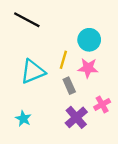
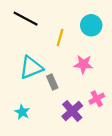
cyan circle: (89, 40) -> (91, 25), moved
yellow line: (63, 60) -> (60, 38), moved
gray rectangle: (69, 86) -> (52, 82), moved

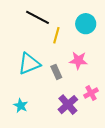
black line: (26, 19) -> (37, 17), moved
gray rectangle: (52, 82) -> (56, 72), moved

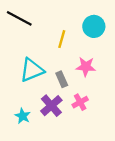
black line: (37, 17) -> (19, 18), moved
pink cross: (91, 93) -> (80, 102), moved
purple cross: (68, 105) -> (51, 106), moved

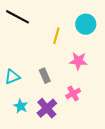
cyan triangle: (32, 70) -> (12, 77), moved, size x0.7
gray rectangle: (62, 79) -> (45, 76), moved
purple cross: (51, 106) -> (47, 108), moved

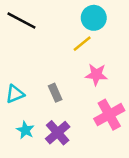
cyan circle: (86, 24) -> (94, 18), moved
yellow line: (56, 36) -> (82, 44), moved, turned 35
pink cross: (73, 93) -> (109, 115), moved, size x1.6

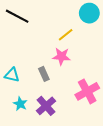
cyan circle: (94, 18) -> (89, 13), moved
pink star: (96, 75) -> (61, 56), moved
cyan triangle: (15, 94) -> (12, 75), turned 35

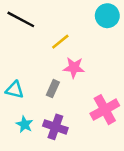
yellow line: (66, 35) -> (60, 42), moved
gray rectangle: (44, 74) -> (53, 89), turned 48
purple cross: (46, 106) -> (55, 127), turned -30

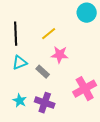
black line: (21, 19) -> (16, 34), moved, turned 60
gray rectangle: (53, 89) -> (43, 72), turned -72
cyan triangle: (15, 90) -> (20, 63), moved, turned -35

